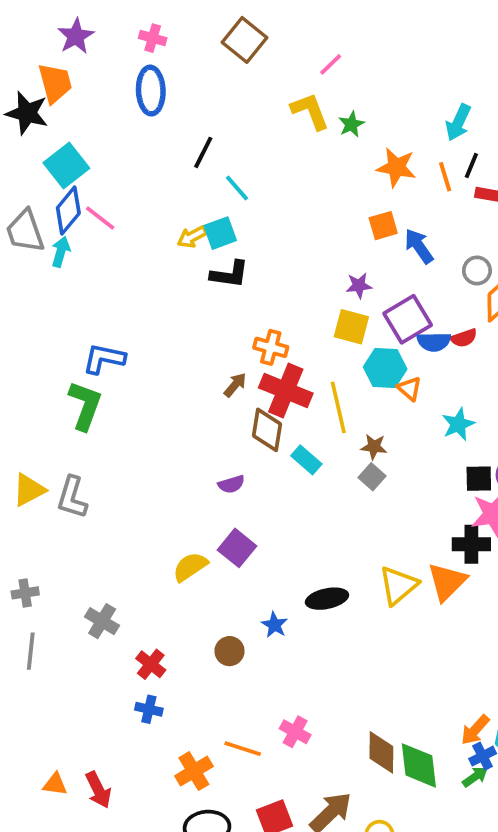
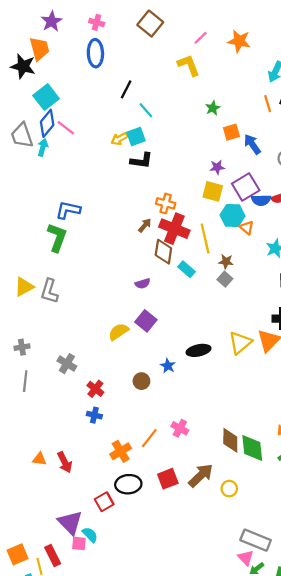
green star: (351, 124) -> (213, 108), moved
orange star: (396, 167) -> (239, 41), moved
orange line: (243, 749) -> (149, 438), turned -70

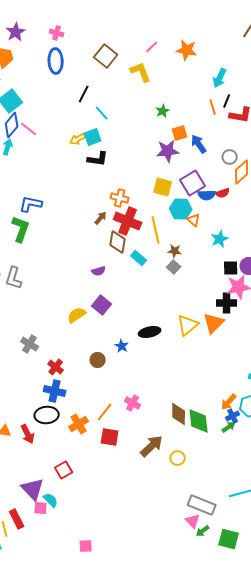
brown square: (150, 24) -> (106, 56), moved
purple star: (217, 167) -> (168, 151), moved, size x1.6
blue cross: (94, 415) -> (55, 391), size x1.5
red square: (168, 479) -> (110, 437), moved, turned 30
black ellipse: (128, 484) -> (47, 415), moved

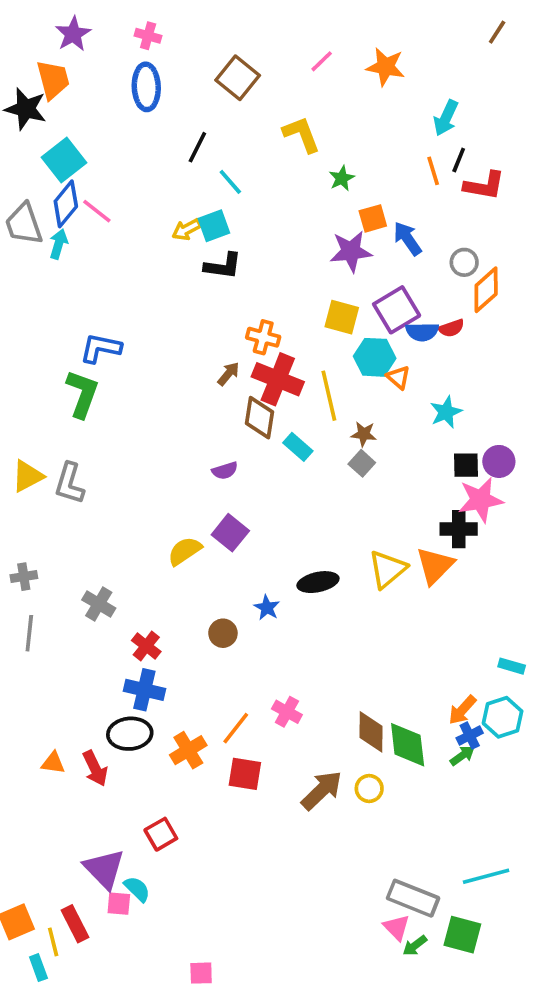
yellow L-shape: (141, 72) -> (302, 134), moved
yellow circle: (178, 458) -> (369, 789), moved
green square: (229, 539) -> (462, 935), moved

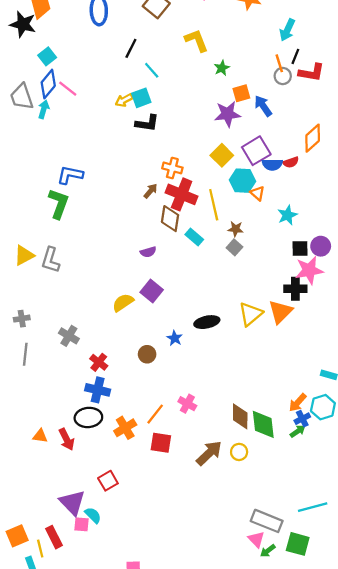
cyan square: (64, 160) -> (47, 56), size x0.7
gray circle: (464, 262) -> (283, 76), moved
yellow square: (342, 317) -> (222, 155), turned 30

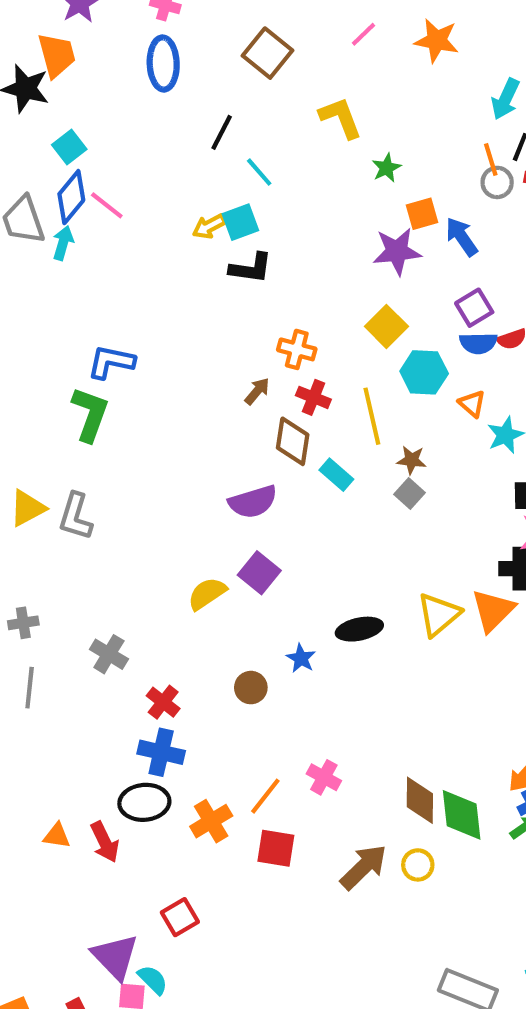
purple square: (256, 151) -> (474, 308), moved, size x0.7
orange triangle: (257, 193) -> (472, 404), moved
red cross: (182, 194) -> (313, 397), size x0.6
purple semicircle: (148, 252) -> (253, 502), size x1.6

